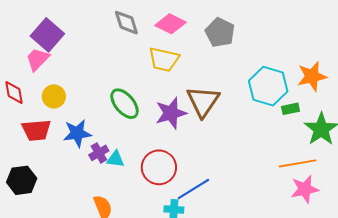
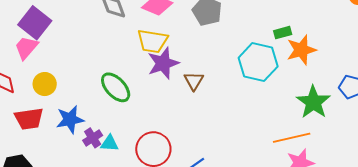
brown triangle: (203, 101) -> (194, 81), size x0.6
green rectangle: (291, 109) -> (283, 33), moved
purple star: (171, 113) -> (163, 63), moved

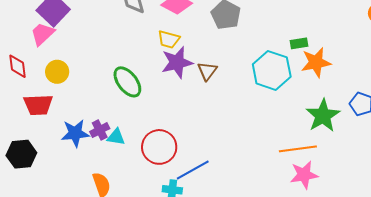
yellow trapezoid: (152, 41) -> (169, 39), size x0.7
brown triangle: (194, 81) -> (207, 71), moved
blue star: (70, 119) -> (75, 133), moved

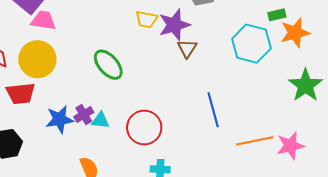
pink trapezoid: (42, 34) -> (43, 20), moved, turned 56
purple star: (177, 62) -> (174, 25), moved
yellow circle: (57, 72) -> (37, 59), size x1.6
orange line: (298, 149) -> (255, 141), moved
blue line: (193, 170) -> (213, 110), moved, turned -72

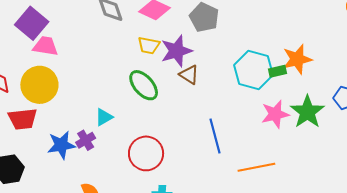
green rectangle: (277, 15) -> (277, 71), moved
brown triangle: (187, 49) -> (189, 75), turned -30
green ellipse: (108, 65) -> (144, 85), moved
cyan triangle: (101, 120) -> (104, 117), moved, turned -36
pink star: (291, 146) -> (275, 114), moved

